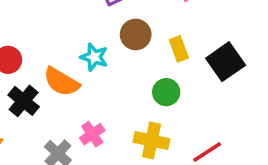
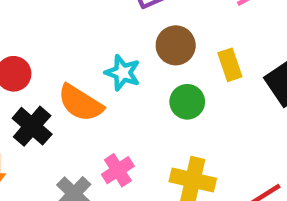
green circle: (166, 92) -> (187, 102), moved

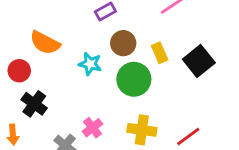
green circle: (187, 102) -> (134, 79), size x1.5
orange semicircle: (80, 103) -> (45, 43), moved

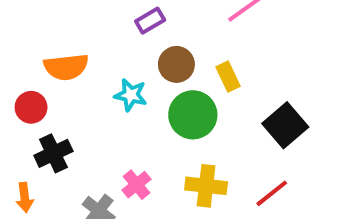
orange semicircle: (45, 43) -> (66, 67), turned -32
black square: (199, 61) -> (285, 125), moved
black cross: (34, 104) -> (53, 153), turned 30

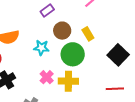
pink cross: (136, 185) -> (47, 77), moved
yellow cross: (206, 186) -> (68, 81), moved
red line: (272, 193) -> (115, 89), turned 42

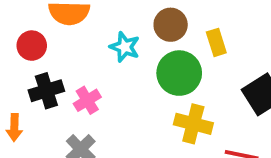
pink cross: (47, 77) -> (87, 100), moved
yellow cross: (68, 81) -> (193, 124), moved

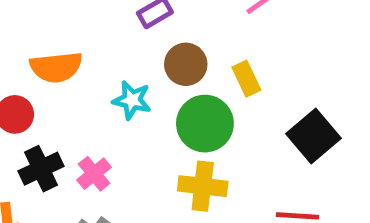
yellow cross: (193, 124) -> (203, 186), moved

